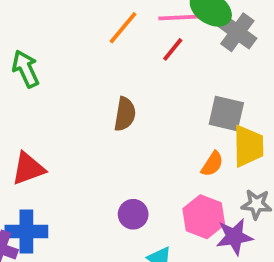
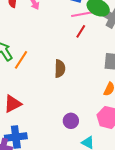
orange line: (123, 28) -> (21, 60), moved

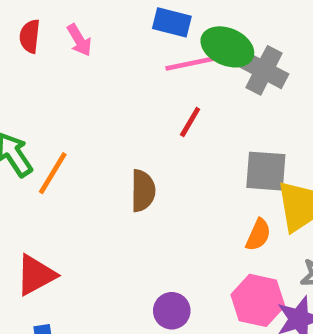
red line: (81, 31) -> (190, 122), moved

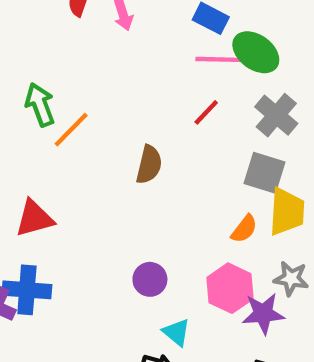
gray cross: (264, 70) -> (276, 115), moved

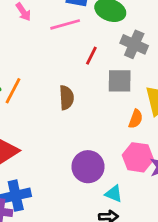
pink line: (219, 59) -> (65, 24), moved
gray square: (265, 173) -> (120, 81), moved
purple circle: (150, 279) -> (88, 167), size x1.5

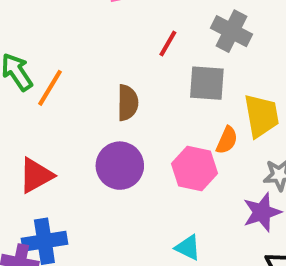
pink hexagon: (138, 157) -> (195, 169), moved
purple circle: (88, 167) -> (120, 166), moved

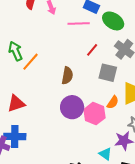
purple circle: (120, 166) -> (72, 107), moved
cyan triangle: (188, 248) -> (105, 154), moved

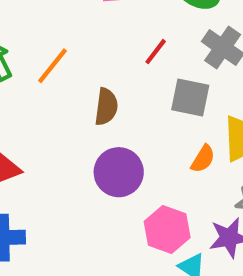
orange line: (31, 62) -> (53, 66), moved
pink hexagon: (95, 114) -> (167, 230), moved

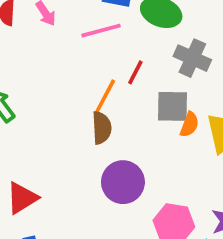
orange line: (53, 66) -> (105, 96), moved
orange semicircle: (203, 159) -> (189, 125), moved

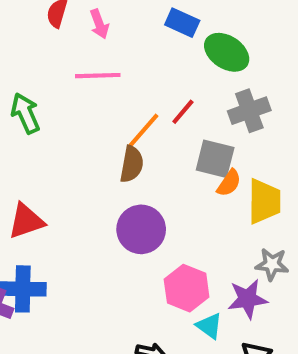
pink line: (101, 31) -> (98, 76), moved
gray cross: (192, 58) -> (249, 111), turned 33

